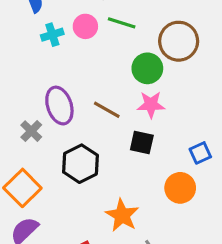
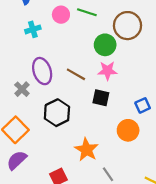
cyan cross: (52, 35) -> (33, 29), moved

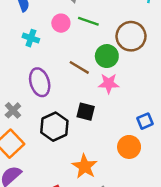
cyan cross: (33, 29) -> (31, 38), turned 35
brown line: (76, 74) -> (79, 67), moved
gray cross: (22, 89) -> (13, 110), moved
black square: (101, 98) -> (86, 112), moved

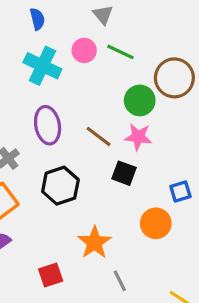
cyan cross: (31, 38) -> (42, 66), size x1.6
brown line: (79, 67) -> (99, 137), moved
black square: (86, 112) -> (124, 173), moved

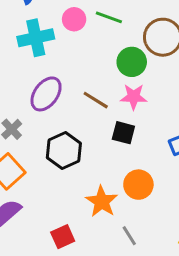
cyan cross: (42, 66) -> (36, 38), turned -32
purple ellipse: (48, 125) -> (46, 94), turned 52
orange circle: (156, 223) -> (138, 185), moved

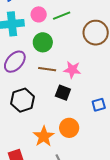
green line: (109, 17) -> (62, 16), turned -48
green circle: (132, 62) -> (43, 42), moved
brown line: (96, 100) -> (47, 69), turned -30

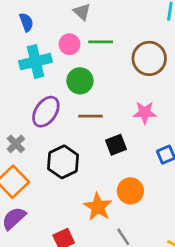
green line: (62, 16) -> (101, 42), turned 30
pink star: (72, 70) -> (145, 113), moved
black square: (63, 93) -> (116, 145), turned -35

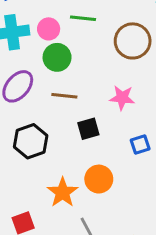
pink circle: (69, 44) -> (49, 29), moved

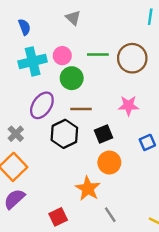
green line: (83, 18) -> (98, 55), moved
black hexagon: (31, 141) -> (64, 134), moved
orange circle: (99, 179) -> (109, 163), moved

